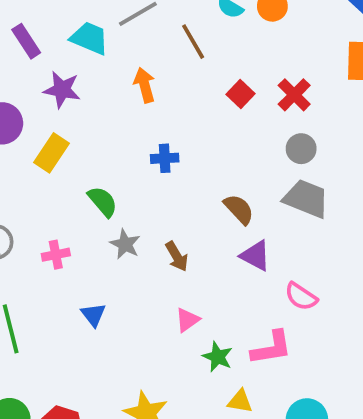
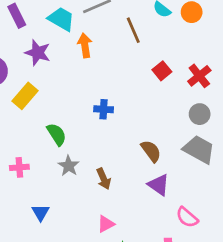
orange arrow: (145, 85) -> (85, 45), moved

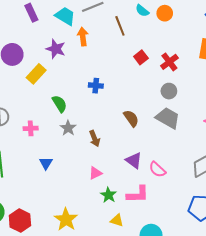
purple star: (38, 53) -> (56, 49), moved
purple triangle: (159, 185) -> (134, 160), moved

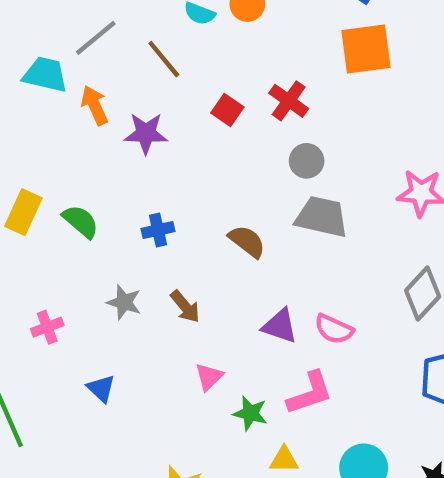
purple star: (56, 49) -> (146, 133), moved
blue cross: (96, 86) -> (158, 230), moved
green semicircle: (59, 104) -> (81, 221), moved

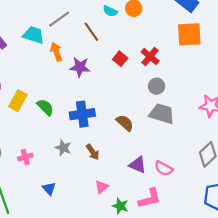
blue cross: (158, 230) -> (82, 114), size x1.6

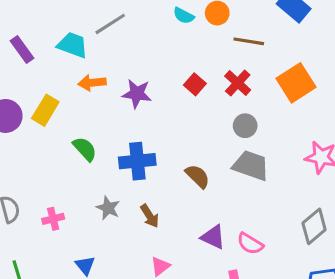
brown line: (91, 32) -> (249, 41), moved, turned -48
orange square: (189, 34) -> (296, 83), moved, turned -32
orange arrow: (56, 52) -> (92, 83), moved, turned -78
yellow rectangle: (18, 101) -> (45, 110), moved

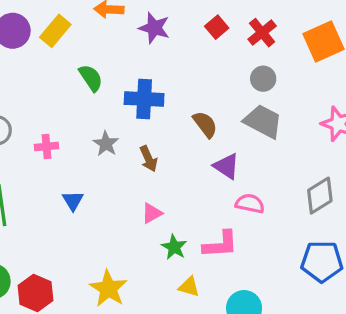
purple triangle: (213, 237) -> (226, 166), moved
pink semicircle: (250, 244) -> (250, 204), turned 152

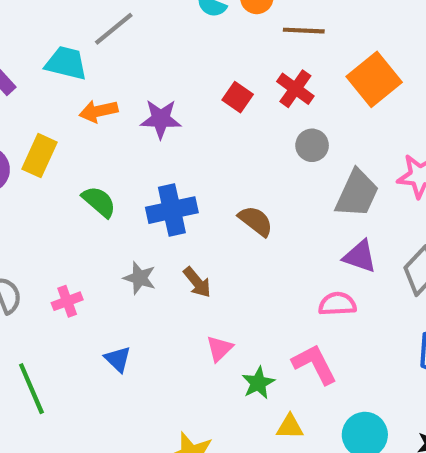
gray trapezoid: (263, 121) -> (357, 194), moved, turned 102
purple triangle: (226, 166) -> (360, 256), moved
pink L-shape: (220, 244) -> (314, 364), turned -99
green star: (174, 247) -> (258, 383), turned 30

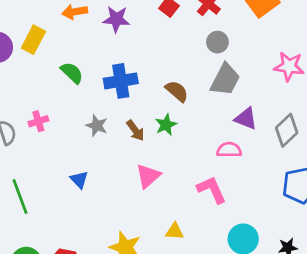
gray trapezoid: (357, 194) -> (225, 80), moved
pink cross: (67, 301) -> (38, 121), moved
pink triangle: (219, 349) -> (148, 176), size x1.4
green star: (258, 383) -> (166, 125), moved
yellow triangle: (290, 427) -> (175, 231), moved

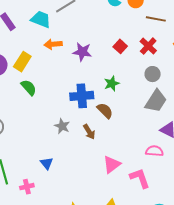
green semicircle: (72, 73) -> (29, 88), moved
brown semicircle: (177, 91) -> (105, 111), moved
pink cross: (38, 121) -> (27, 187), moved
green star: (166, 125) -> (112, 84), moved
pink triangle: (148, 176) -> (112, 165), moved

